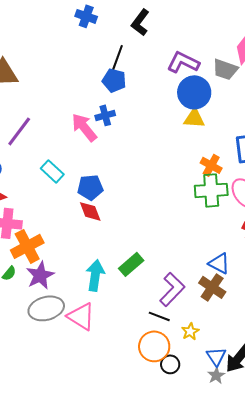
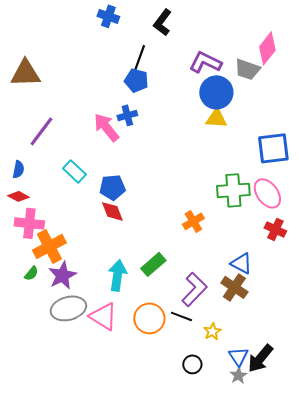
orange cross: (211, 165) -> (193, 221), moved, turned 30
orange circle: (154, 346) -> (149, 318), moved

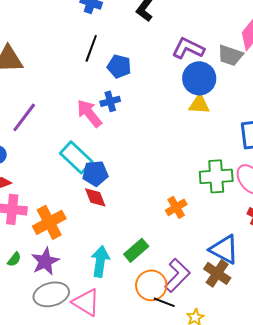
black line: (139, 58) -> (91, 48), moved
cyan rectangle: (74, 171) -> (76, 157), moved, size x1.4
orange cross: (49, 246) -> (49, 222), moved
blue triangle: (241, 263) -> (224, 249), size x1.4
orange circle: (149, 318) -> (151, 285), moved

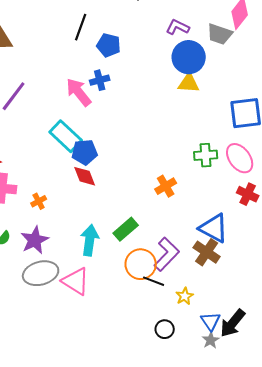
purple L-shape: (188, 48) -> (178, 27), size x0.7
green cross: (216, 176) -> (206, 155), size x0.7
orange cross: (49, 222) -> (39, 201), size x0.5

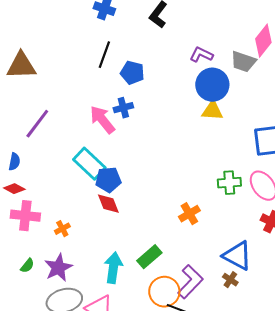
brown cross: (207, 252) -> (230, 280), size x0.6

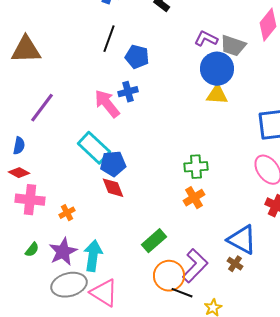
gray trapezoid: (243, 62) -> (233, 46), moved
green cross: (229, 183) -> (196, 167), moved
cyan arrow: (113, 268) -> (93, 256), moved

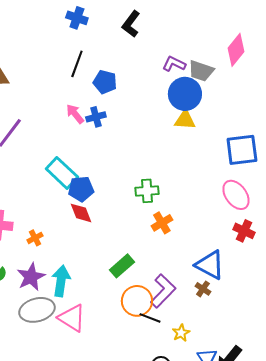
pink arrow: (107, 104) -> (75, 114), moved, size x0.7
green cross: (196, 167) -> (147, 191), moved

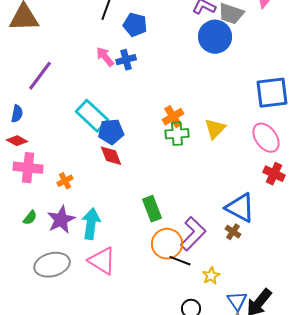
yellow triangle: (185, 120) -> (215, 129), moved, turned -50
orange cross: (162, 223) -> (173, 117), moved
green rectangle: (122, 266) -> (152, 209), turned -70
gray ellipse: (37, 310) -> (52, 265), moved

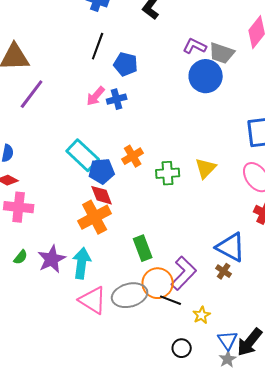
pink arrow: (105, 57) -> (96, 96), turned -100
purple line: (40, 76) -> (32, 94), moved
orange cross: (173, 117) -> (133, 156), moved
orange cross: (65, 181) -> (95, 217), moved, size x2.0
gray ellipse: (52, 265) -> (130, 295), moved

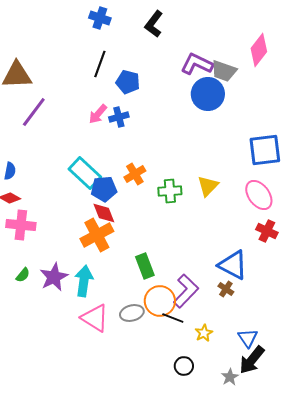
purple L-shape: (195, 46) -> (197, 64), size x1.4
gray ellipse: (130, 295) -> (132, 313), size x0.7
blue triangle: (228, 340) -> (248, 338), moved

